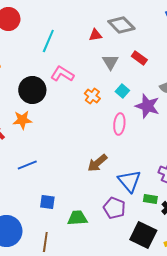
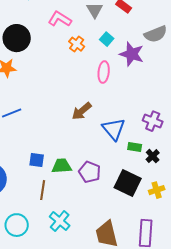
pink L-shape: (62, 74) -> (60, 19), moved
blue square: (47, 202) -> (37, 160), moved
purple pentagon: (114, 208) -> (90, 172), moved
brown line: (45, 242) -> (43, 190), moved

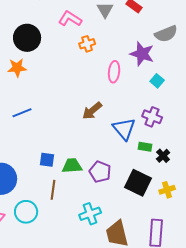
cyan square: (107, 39) -> (157, 81), moved
orange cross: (77, 44) -> (87, 44), turned 35
purple cross: (153, 121) -> (152, 117), moved
cyan cross: (60, 221) -> (90, 214), moved, turned 30
cyan circle: (17, 225) -> (26, 212), moved

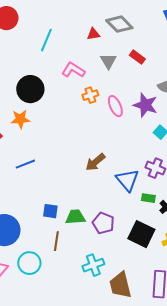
pink ellipse: (114, 72) -> (115, 106), moved, turned -30

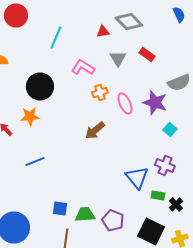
brown arrow: (95, 162) -> (95, 130), moved

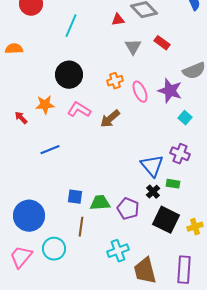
pink L-shape: (83, 68) -> (79, 110), moved
black circle: (40, 86) -> (69, 75), moved
black cross: (176, 204) -> (153, 192), moved

